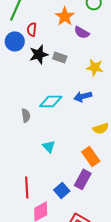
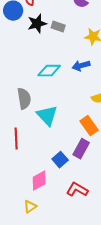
gray semicircle: (26, 115) -> (24, 99), moved, size x1.5
cyan triangle: (49, 146) -> (47, 116), size x1.6
red line: (27, 187) -> (16, 139), moved

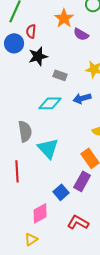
gray rectangle: (58, 27) -> (60, 75), moved

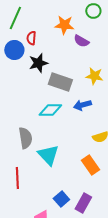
orange star: (64, 18) -> (64, 25), turned -30
gray rectangle: (60, 75) -> (60, 82), size x1.6
purple rectangle: (82, 181) -> (83, 203), moved

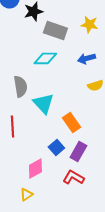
blue arrow: (82, 105) -> (86, 58), moved
orange rectangle: (90, 165) -> (71, 122), moved

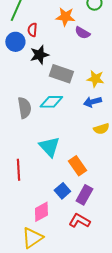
yellow star: (89, 24) -> (95, 79), moved
gray semicircle: (20, 86) -> (24, 108), moved
yellow triangle: (26, 194) -> (32, 238), size x1.6

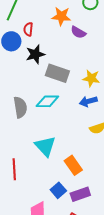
purple rectangle: (84, 195) -> (80, 194), turned 42

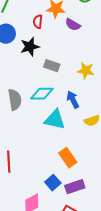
red semicircle: (28, 29) -> (38, 22), moved
gray rectangle: (57, 73) -> (52, 66), size x0.7
blue arrow: (88, 101) -> (73, 100), moved, turned 78
cyan triangle: (45, 146) -> (55, 120), moved, turned -35

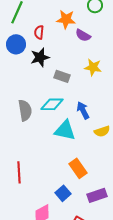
red semicircle: (38, 22) -> (39, 32), moved
yellow star: (86, 71) -> (93, 67), moved
purple rectangle: (75, 187) -> (97, 195), moved

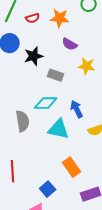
red semicircle: (39, 32) -> (33, 18), moved, turned -112
purple semicircle: (83, 35) -> (70, 44), moved
gray semicircle: (25, 110) -> (23, 121), moved
blue square: (63, 193) -> (48, 189), moved

